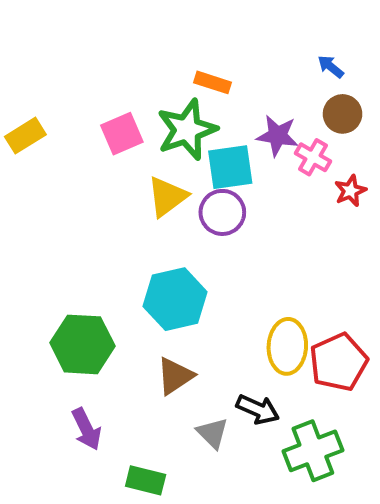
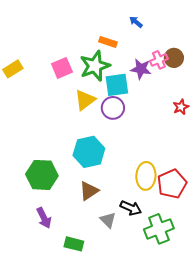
blue arrow: (331, 67) -> (136, 22), moved
pink cross: (313, 157) -> (159, 60), moved, turned 36
red star: (350, 191) -> (181, 107), moved

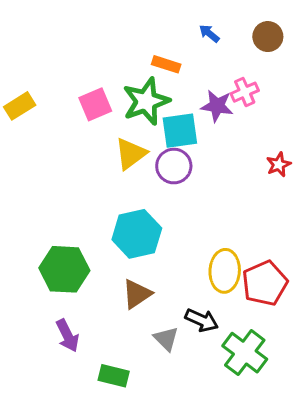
brown circle: (174, 58) -> (268, 37), moved
green cross: (159, 229) -> (245, 353), turned -32

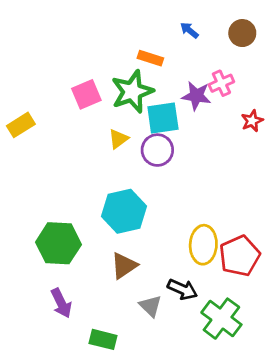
yellow rectangle: (20, 106) -> (21, 125), moved
yellow triangle: (131, 154) -> (118, 139), size x0.7
red star: (279, 164) -> (252, 121), moved

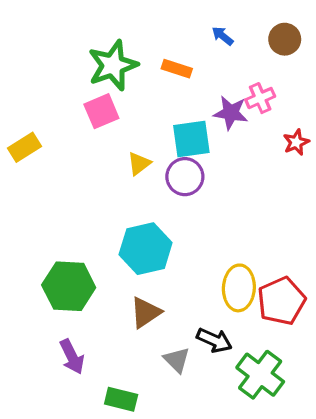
green star: (132, 92) -> (113, 65), moved

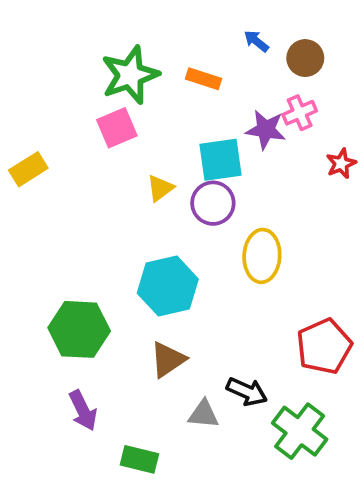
brown circle: (285, 39) -> (305, 58), moved
yellow ellipse: (239, 288) -> (262, 256), moved
gray triangle: (177, 360) -> (204, 414), turned -40

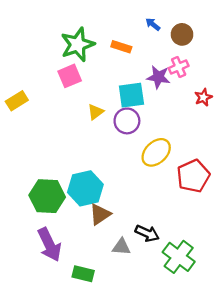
yellow ellipse: (262, 256) -> (156, 152), turned 44
cyan hexagon: (168, 286) -> (85, 188), moved
red pentagon: (324, 346) -> (193, 176), moved
purple arrow: (83, 410) -> (49, 245), size x1.4

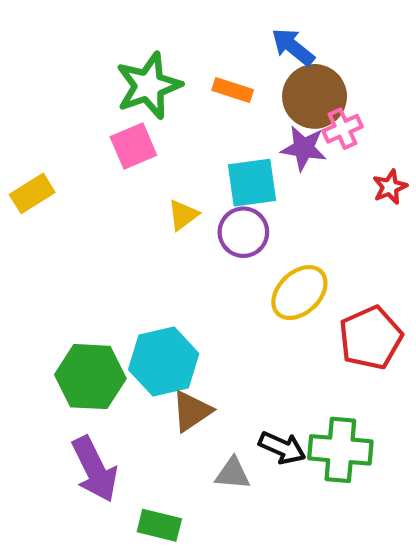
blue arrow: (153, 24) -> (293, 47), size x1.5
brown circle: (182, 34) -> (315, 96), moved, size x1.5
green cross: (179, 257) -> (340, 450), moved, turned -32

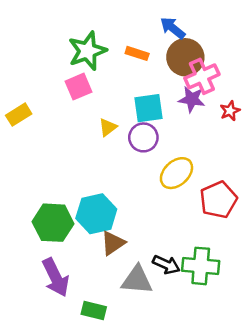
pink cross: (343, 129) -> (202, 76), size x1.5
purple star: (304, 148) -> (192, 99), moved
gray triangle: (233, 474) -> (137, 280), size x1.5

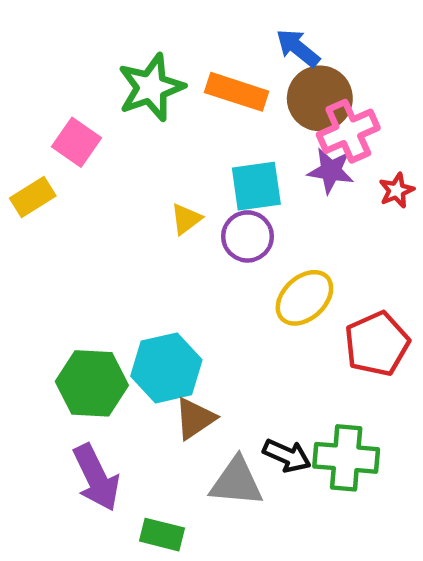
orange rectangle: (137, 53) -> (237, 92), size x1.5
pink square: (78, 87) -> (77, 142), moved, turned -32

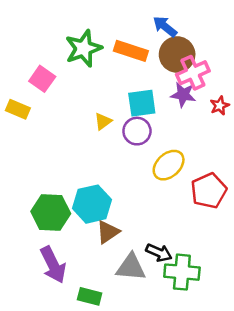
yellow rectangle: (33, 197) -> (18, 109), turned 55
green cross: (346, 458) -> (182, 272), moved

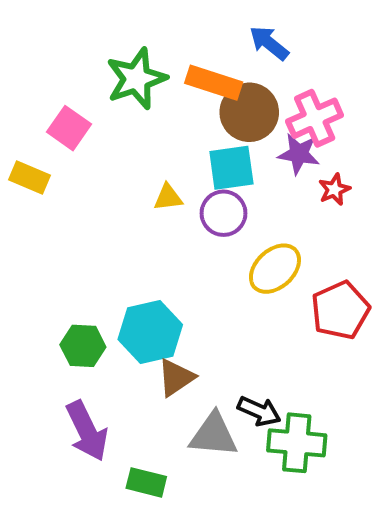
brown circle: (177, 55) -> (249, 112), moved
red star: (220, 106) -> (334, 189), moved
yellow triangle: (103, 121) -> (168, 197), turned 30
green hexagon: (51, 213) -> (83, 346), size x0.7

